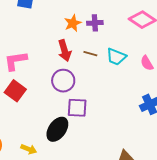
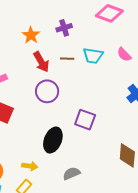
orange star: (73, 23) -> (31, 35), moved
purple square: (77, 108) -> (85, 120), moved, turned 30

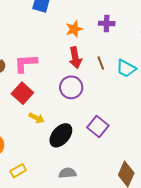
purple cross: (64, 28) -> (107, 23), moved
brown line: (67, 59) -> (101, 63), turned 48
yellow arrow: (30, 166) -> (36, 118), moved

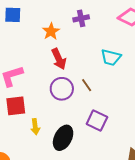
brown line: (101, 63) -> (87, 85), moved
red square: (22, 93) -> (16, 106), turned -35
yellow arrow: (36, 118) -> (35, 127), turned 70

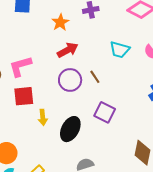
red arrow: (59, 59) -> (68, 50), turned -95

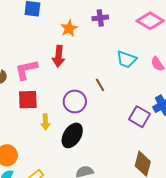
red arrow: (68, 50) -> (59, 56), moved, turned 120
purple circle: (70, 80) -> (75, 101), moved
purple square: (105, 112) -> (140, 117), moved

